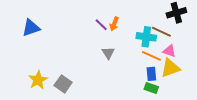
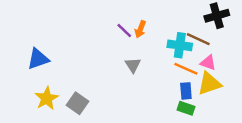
blue triangle: (31, 28) -> (38, 59), moved

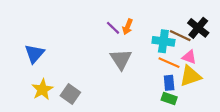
black cross: (217, 16) -> (198, 28), moved, turned -35
blue triangle: (38, 59) -> (35, 54), turned -30
gray triangle: (133, 65) -> (121, 59), size x1.5

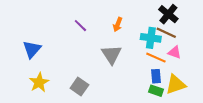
purple line: (113, 28) -> (80, 26), moved
black cross: (198, 28) -> (168, 14), moved
yellow triangle: (190, 76) -> (176, 84), moved
gray square: (70, 94) -> (79, 87), moved

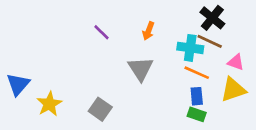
blue triangle: (32, 49) -> (18, 84), moved
pink triangle: (175, 52) -> (236, 62), moved
yellow triangle: (176, 84) -> (233, 90), moved

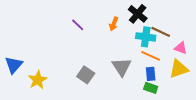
black cross: (212, 18) -> (138, 14), moved
gray triangle: (141, 69) -> (122, 67), moved
gray square: (100, 109) -> (86, 75), moved

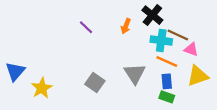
pink triangle: (181, 48) -> (191, 49), moved

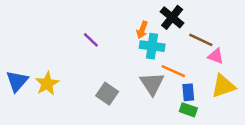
purple line: (86, 27) -> (91, 40), moved
cyan cross: (161, 40) -> (152, 46), moved
orange line: (167, 62) -> (173, 71), moved
yellow star: (42, 88) -> (47, 84), moved

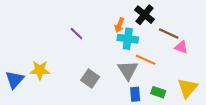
blue triangle: (17, 81) -> (15, 80), moved
yellow star: (47, 84) -> (40, 70), turned 30
yellow triangle: (223, 86) -> (188, 88), moved, turned -30
blue rectangle: (188, 92) -> (135, 94), moved

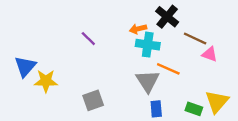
orange arrow: (119, 25) -> (138, 29), turned 56
gray square: (90, 79) -> (93, 100), moved, turned 36
blue triangle: (15, 80) -> (25, 66), moved
green rectangle: (158, 92) -> (194, 109), moved

